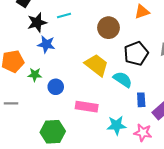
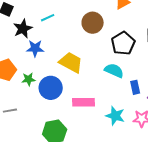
yellow trapezoid: (97, 65) -> (71, 62), moved
blue circle: (56, 87) -> (51, 88), size x1.5
cyan star: (117, 125) -> (115, 116), turned 30

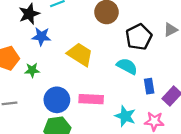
blue circle: (51, 88) -> (57, 100), moved

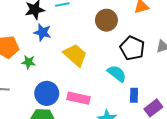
black pentagon: (139, 37) -> (132, 48), turned -30

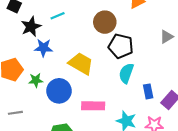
black pentagon: (132, 48) -> (121, 46), moved
cyan semicircle: (117, 73) -> (126, 73), turned -96
blue circle: (47, 93) -> (59, 91), moved

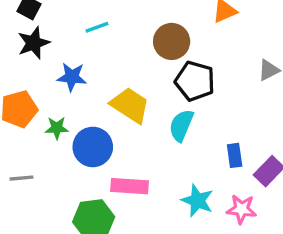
black star: (31, 27) -> (34, 43), moved
cyan semicircle: (126, 73) -> (181, 125), moved
pink rectangle: (93, 106) -> (129, 186), moved

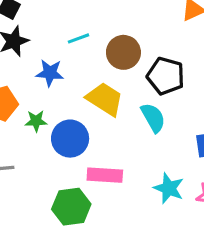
cyan line: (97, 27) -> (79, 38), moved
brown circle: (172, 41) -> (123, 52), moved
cyan semicircle: (181, 125) -> (153, 118), turned 128

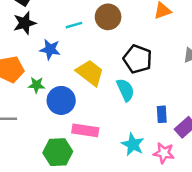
brown circle: (123, 52) -> (108, 17), moved

